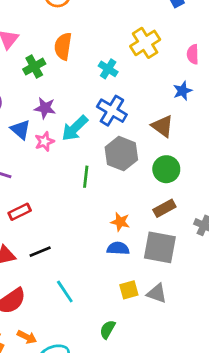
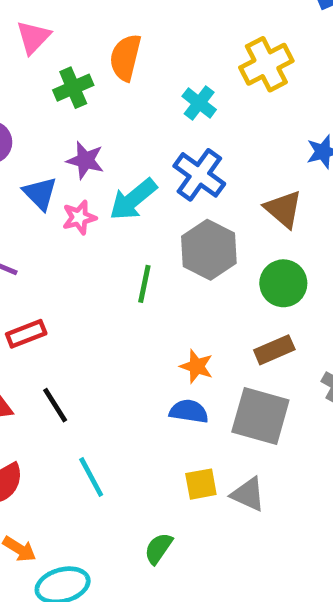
black line: (40, 252) -> (55, 405), turned 75

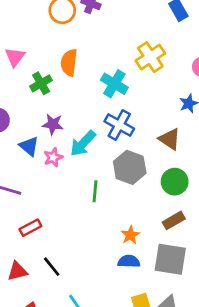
cyan cross: (199, 103) -> (114, 84), size x1.4
orange star: (197, 366) -> (130, 235), turned 30

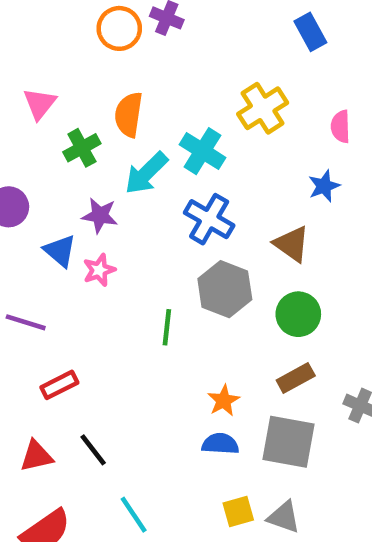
cyan arrow: (83, 143) -> (146, 173), moved

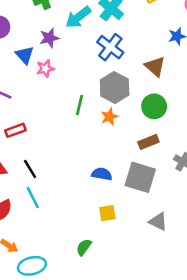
purple star: (100, 215) -> (49, 38), turned -30
orange star: (224, 401) -> (109, 117), moved
cyan line: (134, 515) -> (33, 198), moved
gray triangle: (284, 517) -> (158, 221), moved

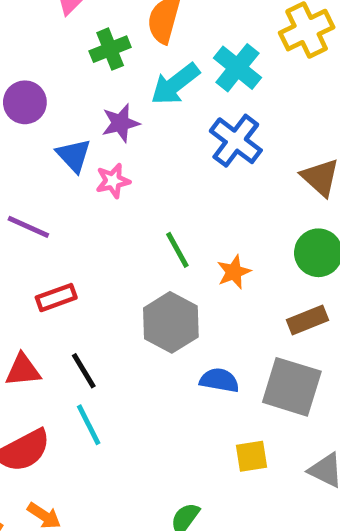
gray hexagon: (115, 87) -> (171, 322), moved
green line: (79, 105) -> (177, 250), turned -42
yellow square: (107, 213) -> (252, 456), moved

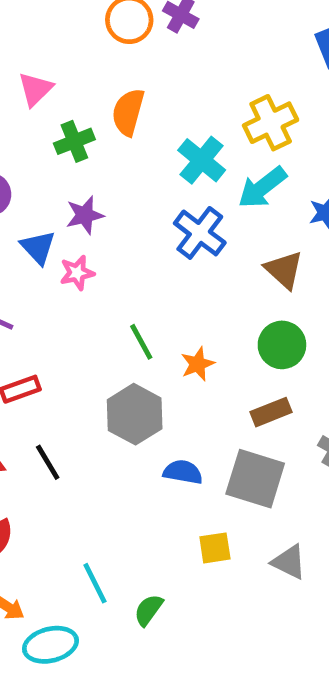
cyan arrow: (175, 84) -> (262, 188), moved
cyan line: (89, 425) -> (95, 583), moved

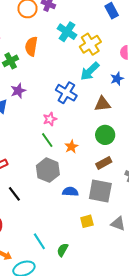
cyan cross: (202, 160) -> (67, 32), moved
brown triangle: (284, 270) -> (103, 104), turned -42
pink star: (77, 273) -> (50, 119), moved

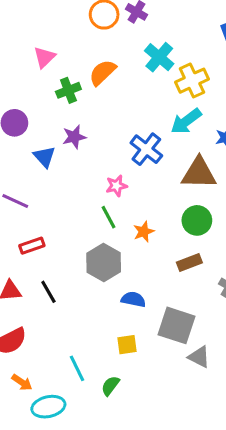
orange semicircle: (31, 46) -> (102, 73), turned 30
brown triangle: (103, 104) -> (199, 173), size x1.4
gray square: (100, 191) -> (176, 325), moved
yellow square: (87, 221) -> (127, 345), moved

